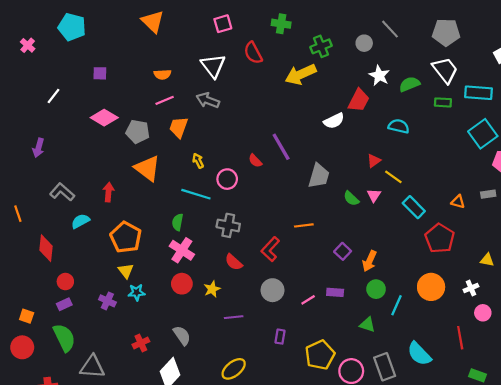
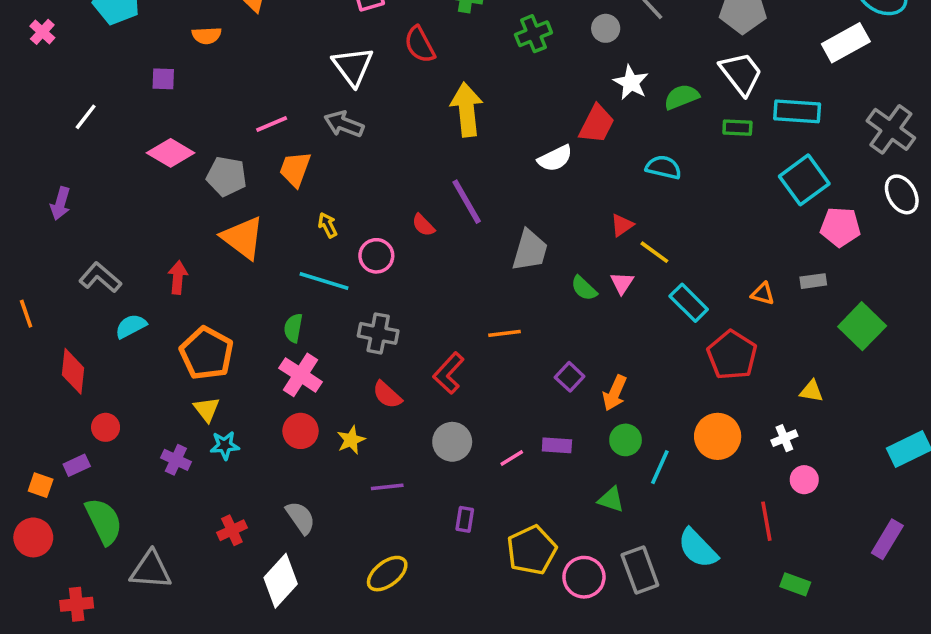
orange semicircle: (162, 74) -> (207, 36), moved
yellow arrow: (301, 74) -> (467, 110), moved, turned 108
purple rectangle: (64, 304) -> (77, 465), moved

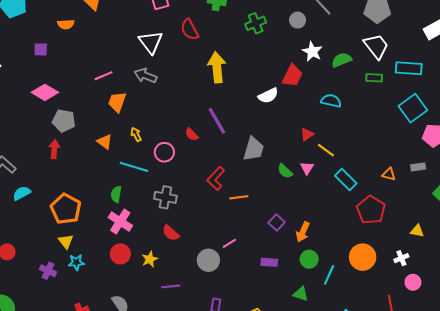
gray pentagon: (226, 176) -> (64, 121), moved
orange triangle: (243, 238) -> (105, 142), moved, size x0.6
red arrow: (178, 277) -> (54, 149), moved
red L-shape: (449, 373) -> (216, 178), moved
pink line: (512, 458) -> (229, 243), moved

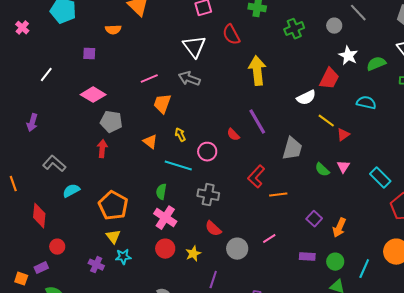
yellow line: (326, 150) -> (326, 121), moved
green circle: (309, 259) -> (335, 262), moved
gray circle: (208, 260) -> (237, 249), moved
purple line: (171, 286) -> (213, 280), turned -66

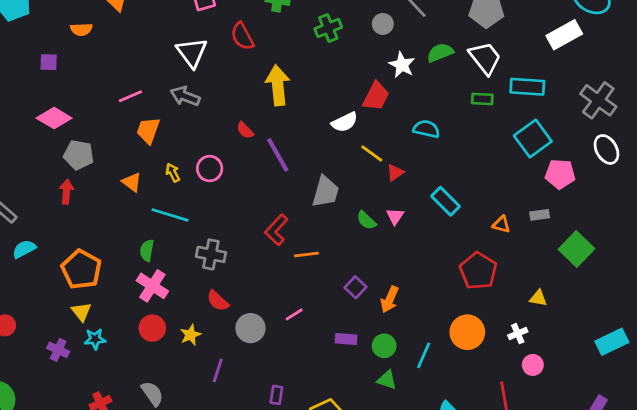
green semicircle: (376, 64) -> (440, 53), moved
red semicircle: (233, 135) -> (245, 130), moved
pink circle: (207, 152) -> (210, 169), moved
cyan rectangle: (380, 178) -> (446, 201), moved

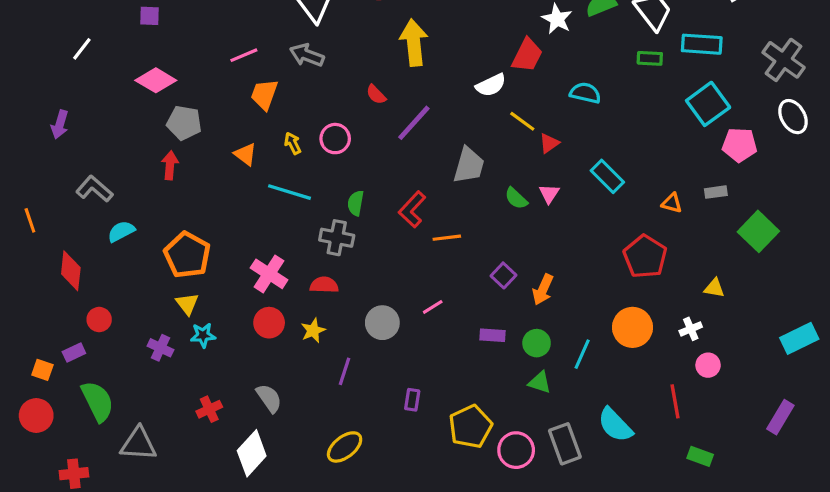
purple line: (278, 155) -> (414, 123), turned 72
green semicircle: (147, 250) -> (356, 203), moved
red semicircle: (218, 301) -> (324, 285), moved, turned 140

